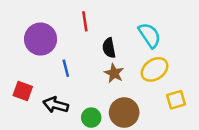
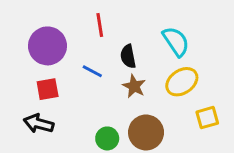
blue line: (66, 68) -> (92, 71), moved, turned -48
red square: (23, 91) -> (48, 89), moved, turned -30
black arrow: (56, 105) -> (39, 124), moved

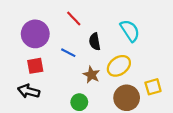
red line: (100, 25) -> (74, 19), turned -35
yellow ellipse: (182, 82) -> (119, 66), moved
brown star: (134, 86) -> (91, 75), moved
brown circle: (146, 132) -> (127, 98), moved

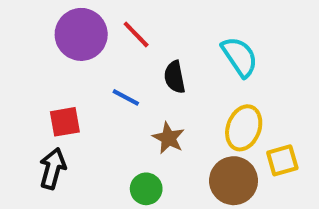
purple circle: (35, 34) -> (81, 34), moved
yellow ellipse: (119, 66) -> (244, 128), moved, turned -35
black arrow: (29, 91) -> (53, 169), turned 90

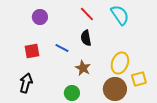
purple circle: (81, 34) -> (40, 17), size x0.6
red line: (136, 34) -> (87, 14), moved
cyan semicircle: (240, 57) -> (120, 15), moved
red square: (65, 122) -> (32, 51), moved

